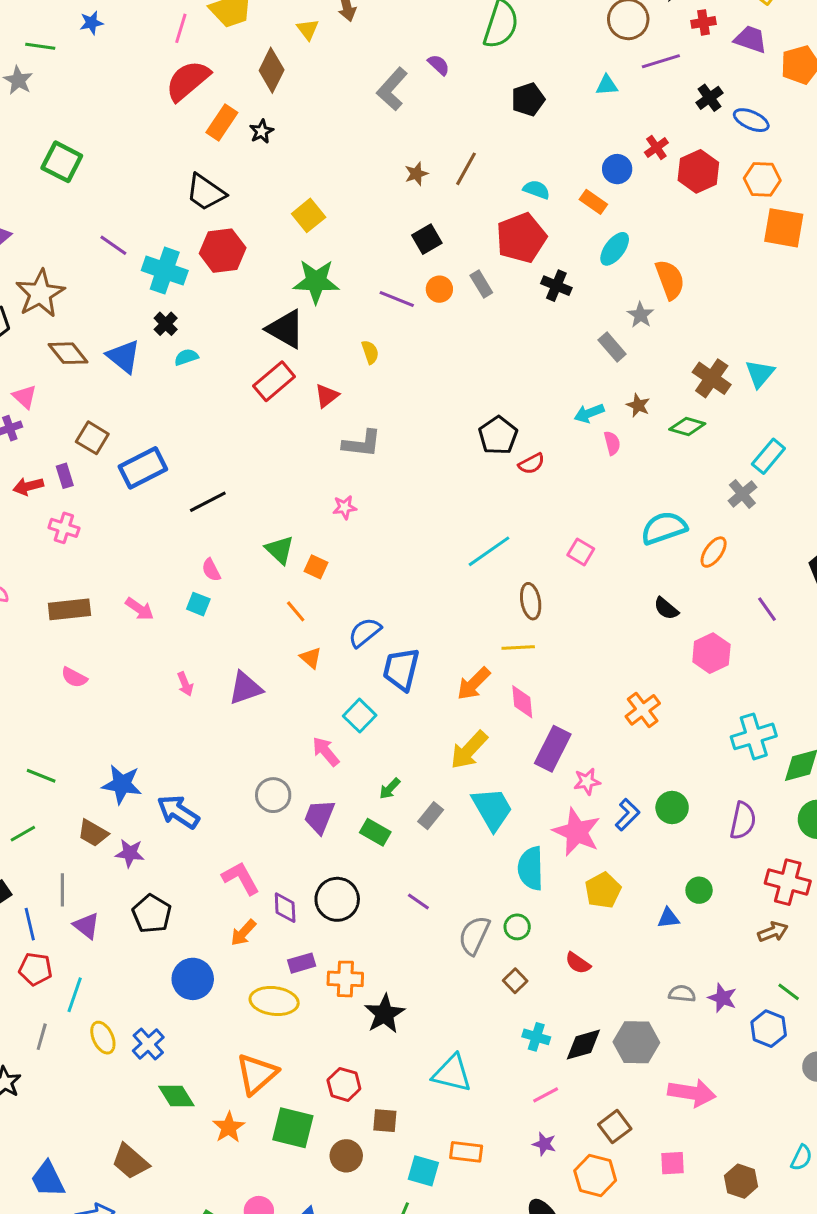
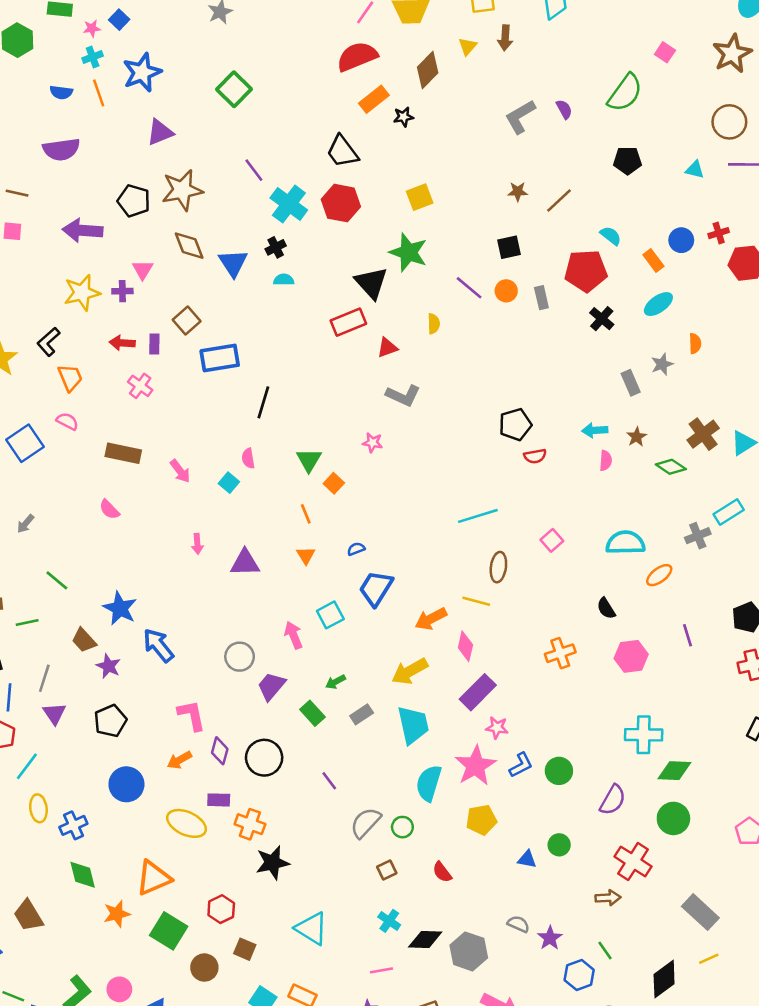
orange semicircle: (670, 280) -> (695, 343), size x0.6
black line: (208, 502) -> (263, 402), turned -64
blue semicircle: (365, 632) -> (356, 549), size x0.6
orange cross: (643, 710) -> (560, 653), moved

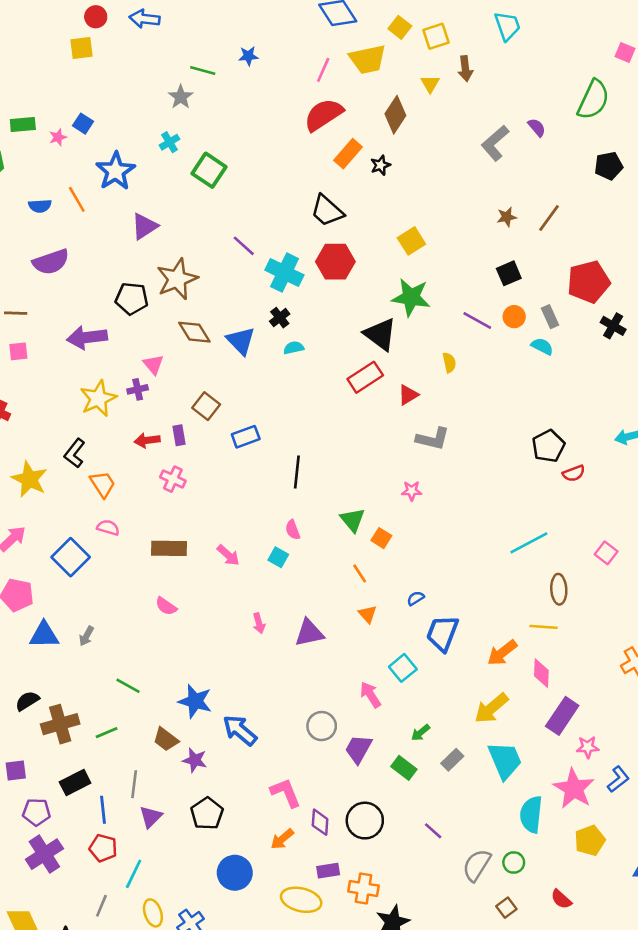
cyan cross: (93, 57) -> (170, 142), moved
cyan semicircle: (611, 236) -> (542, 346), moved
blue rectangle: (220, 358) -> (246, 437), size x0.7
purple triangle: (54, 714) -> (151, 817), turned 30

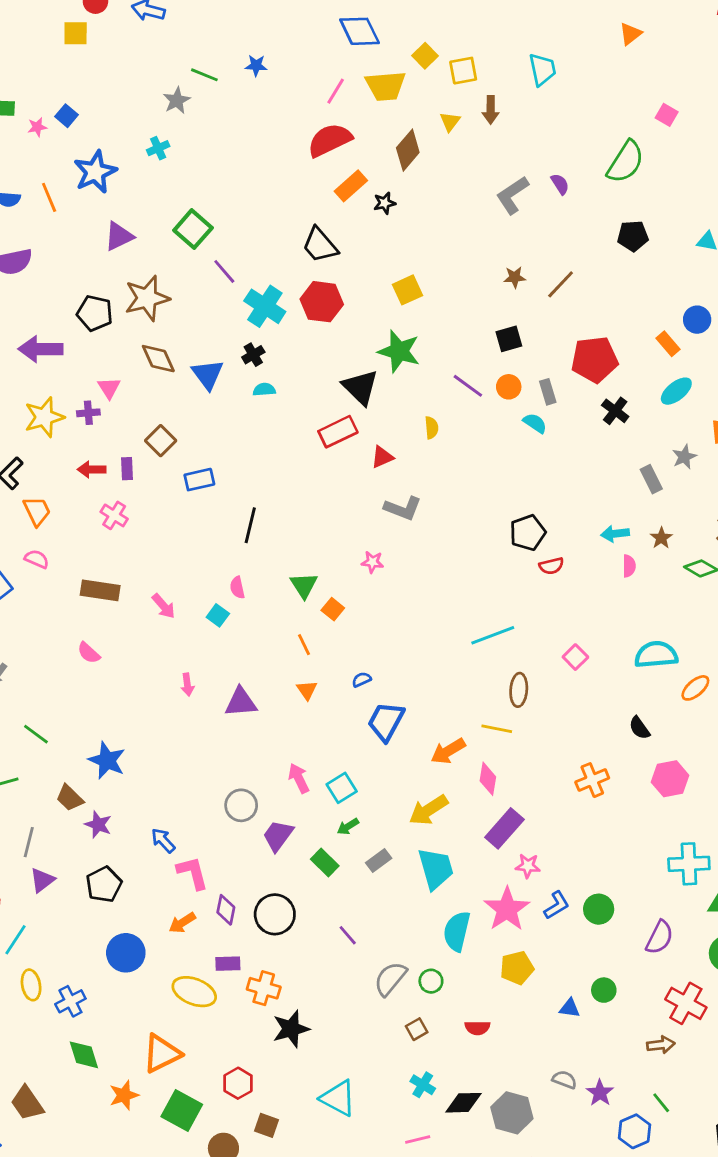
green square: (209, 170) -> (193, 229), moved
cyan square: (403, 668) -> (342, 788), moved
blue arrow: (240, 730) -> (163, 840), moved, size x0.7
red semicircle: (561, 899) -> (477, 1028), turned -50

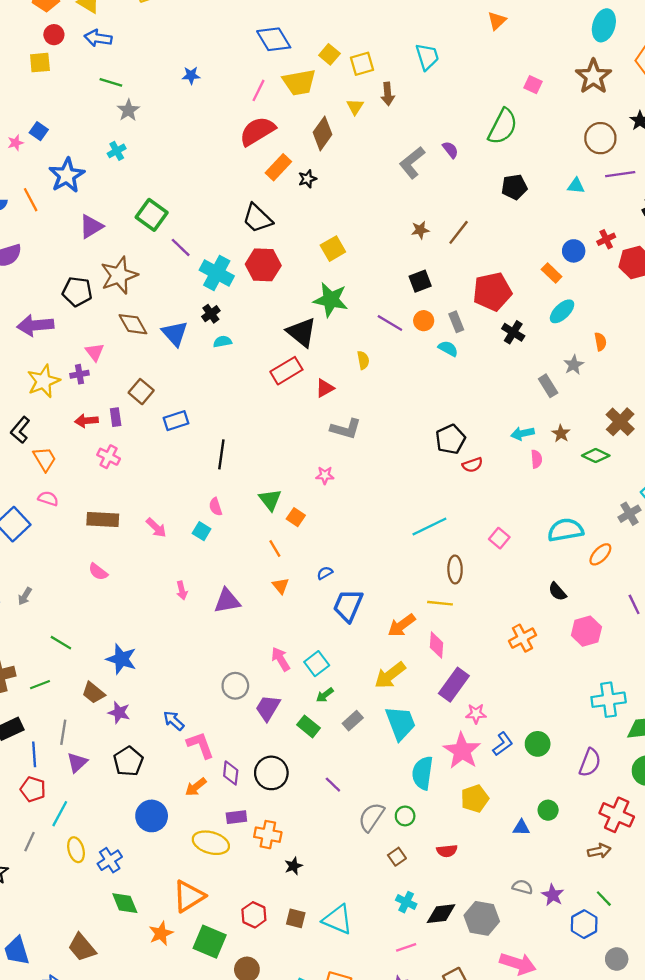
green line: (204, 75) -> (111, 82), moved
black star: (291, 1029) -> (293, 866), size x0.6
brown square: (267, 1125) -> (296, 918), moved

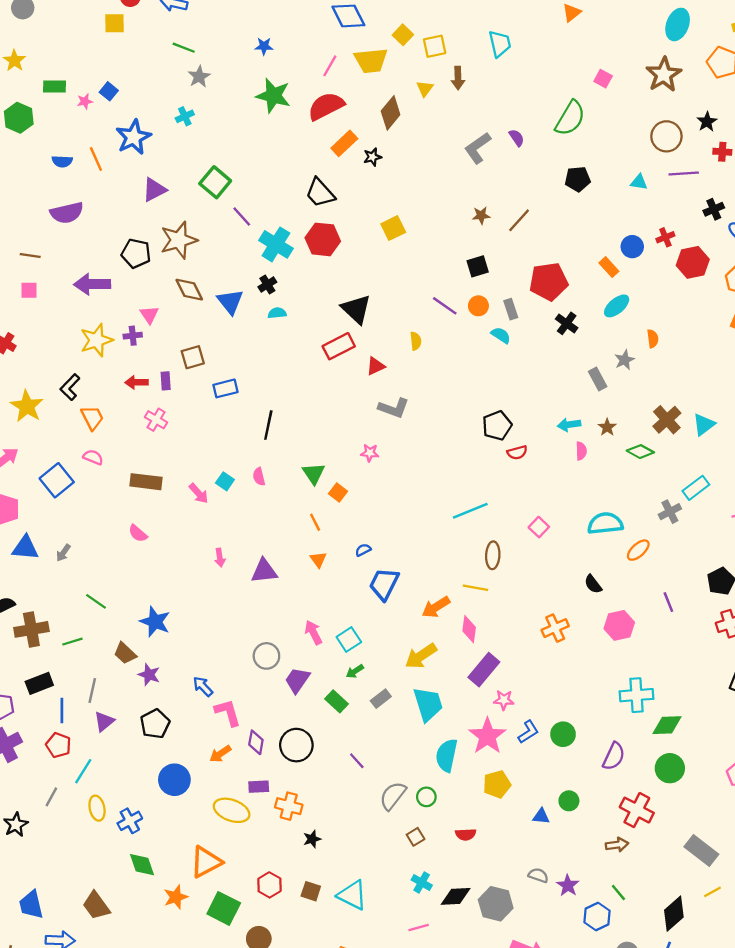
green star: (331, 300) -> (273, 96), moved
brown square: (141, 392) -> (193, 357), turned 30
cyan square: (202, 531) -> (225, 481), moved

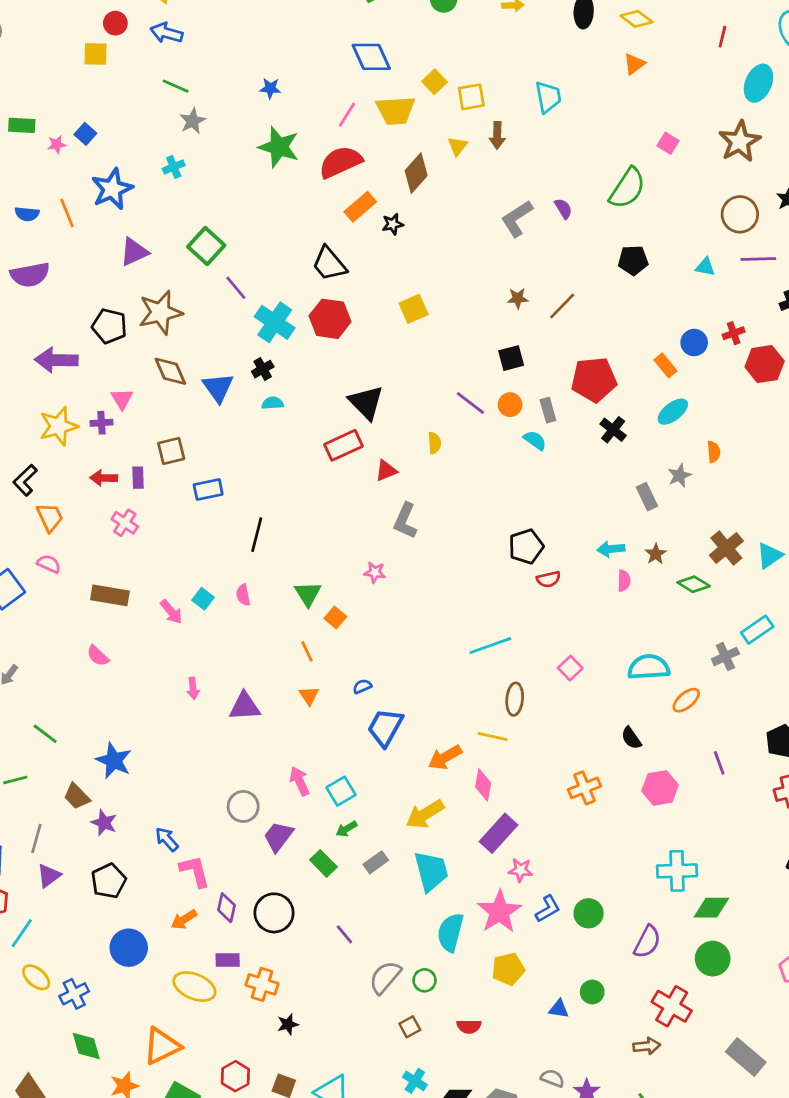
gray L-shape: (394, 408) -> (405, 521), turned 92
yellow ellipse: (97, 808) -> (36, 977), turned -40

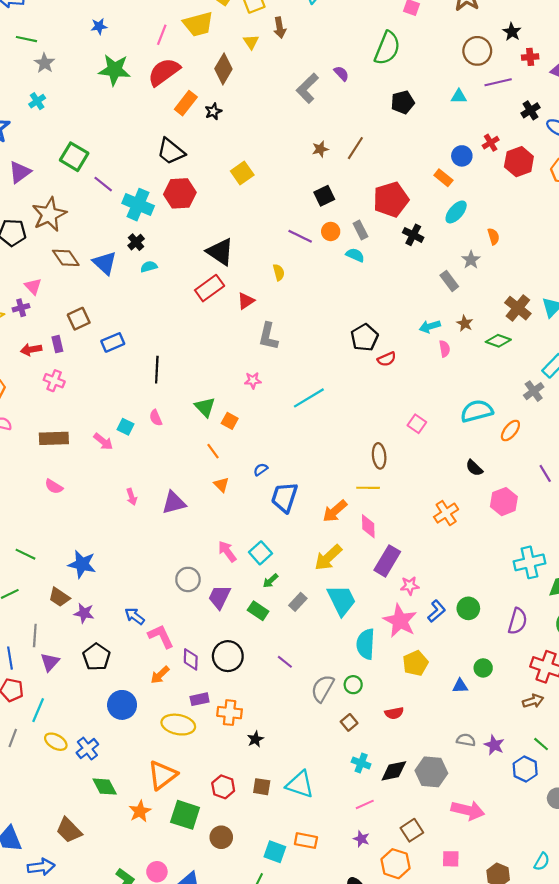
cyan line: (490, 646) -> (309, 398), moved

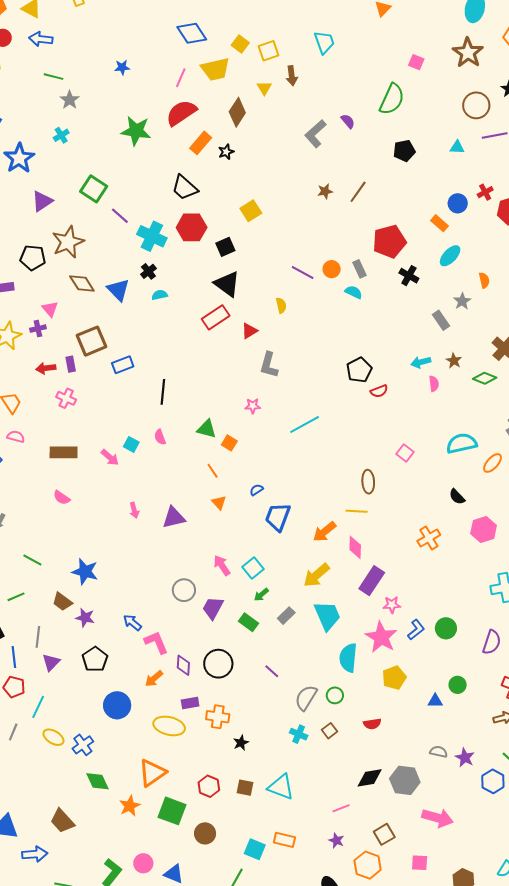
green star: (115, 70) -> (136, 131), moved
black square: (324, 196) -> (225, 247), moved
brown square: (79, 319) -> (92, 341), size x1.4
green triangle: (205, 407) -> (207, 429), turned -35
cyan cross: (361, 763) -> (299, 734), moved

